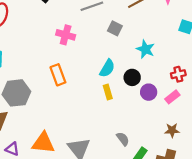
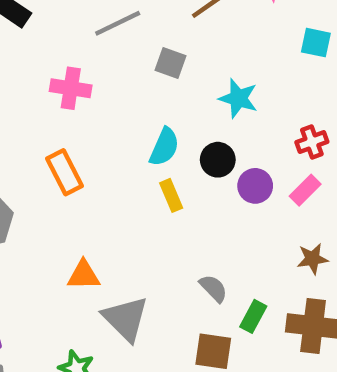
orange triangle: (43, 143) -> (83, 275), moved, size x0.7

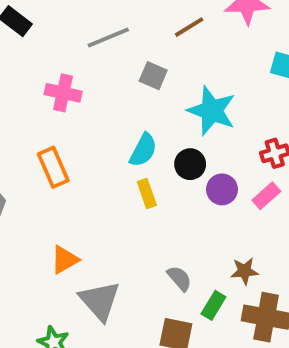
cyan star: (238, 98) -> (212, 111), size x1.4
brown star: (313, 259) -> (244, 271), moved
orange triangle: (83, 275) -> (65, 260), turned -32

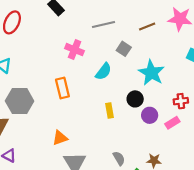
cyan semicircle: (143, 150) -> (103, 71), moved

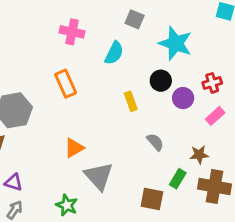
red cross: (181, 101) -> (212, 83), moved
pink rectangle: (172, 123) -> (215, 116), moved
gray semicircle: (119, 158) -> (155, 142), moved

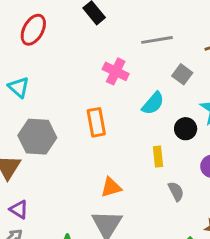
black circle: (161, 81) -> (186, 129), moved
gray semicircle: (155, 142) -> (176, 191), moved
orange triangle: (74, 148) -> (111, 187), moved

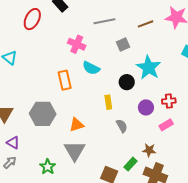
red ellipse: (33, 30) -> (32, 19), moved
gray square: (182, 74) -> (123, 44), turned 32
cyan semicircle: (153, 103) -> (91, 68), moved, turned 78
gray hexagon: (37, 137) -> (43, 114), moved

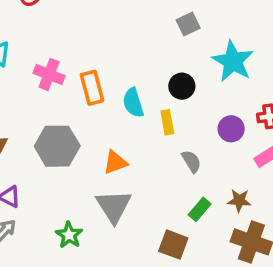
pink cross: (77, 44) -> (49, 74), moved
cyan semicircle: (91, 68) -> (133, 103), moved, turned 48
black circle: (127, 82) -> (182, 86), moved
green rectangle: (130, 164) -> (200, 209), moved

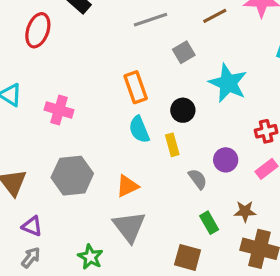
orange rectangle: (92, 88) -> (136, 87), moved
purple circle: (231, 129) -> (226, 160), moved
green rectangle: (200, 209) -> (209, 223), turned -65

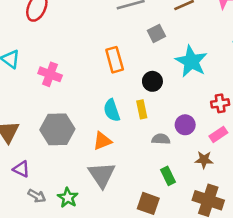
cyan semicircle: (139, 129) -> (112, 110), moved
gray semicircle: (198, 179) -> (161, 139), turned -54
brown star: (245, 211) -> (204, 160), moved
gray arrow: (31, 258) -> (37, 196), moved, turned 78

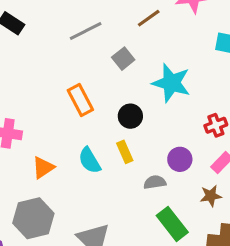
gray hexagon: (57, 129) -> (33, 218), moved
orange triangle: (102, 141) -> (43, 168), moved
green rectangle: (168, 176) -> (172, 224), size x1.5

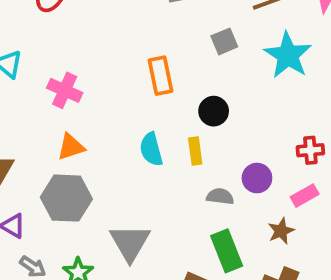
cyan star: (171, 83) -> (288, 55), moved
orange triangle: (43, 168) -> (71, 147), moved
brown star: (211, 196) -> (281, 231), turned -30

